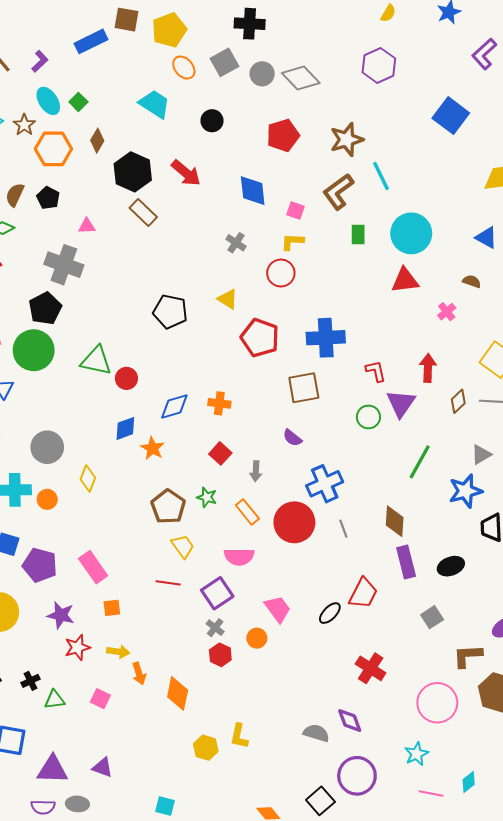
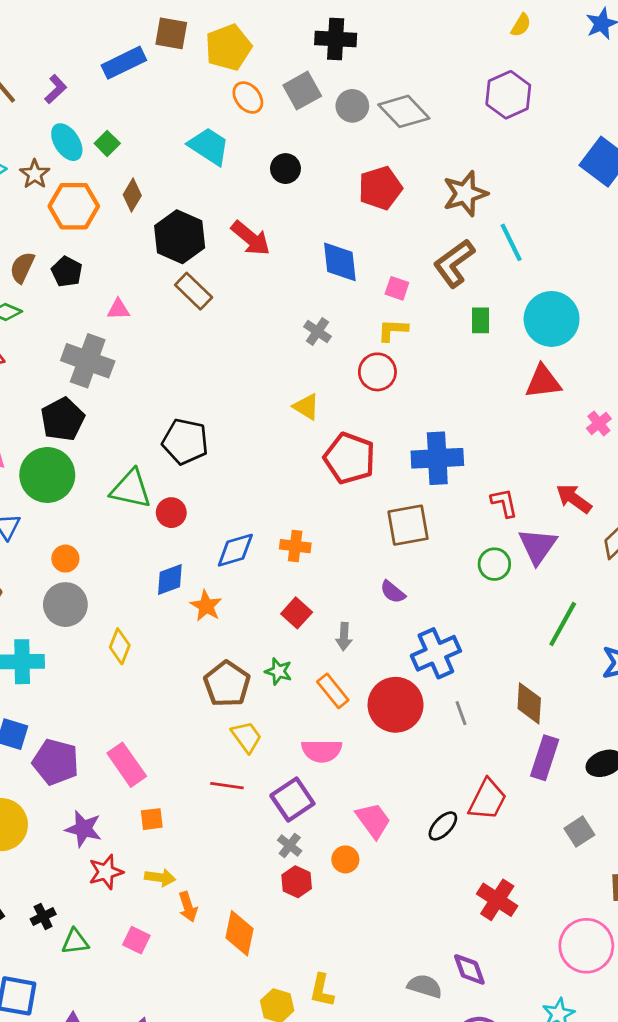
black pentagon: (170, 312) -> (185, 442), moved
red arrow: (428, 368) -> (574, 499), turned -56
orange circle: (47, 499) -> (65, 559), moved
purple rectangle: (406, 562) -> (545, 758), turned 32

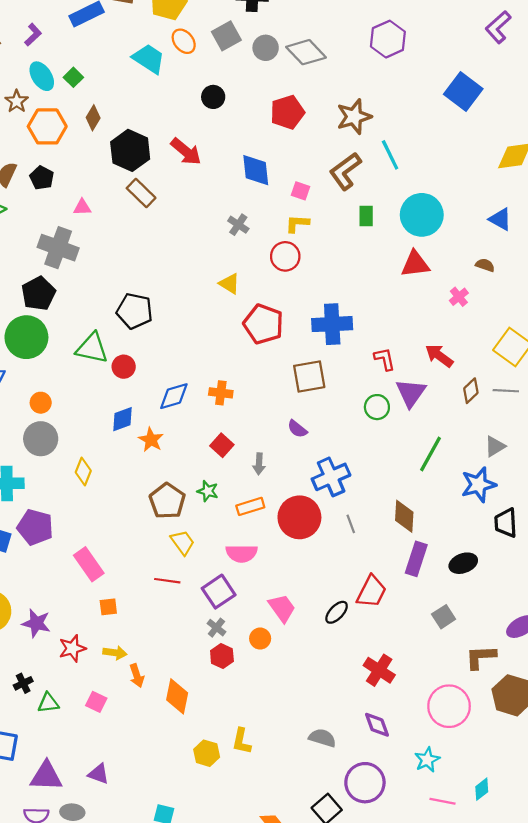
cyan trapezoid: (209, 146) -> (149, 59), moved
orange rectangle: (333, 691) -> (250, 506), turned -68
purple pentagon: (56, 762) -> (35, 527), moved
purple star: (84, 829) -> (36, 623), moved
purple diamond: (469, 969) -> (377, 725), moved

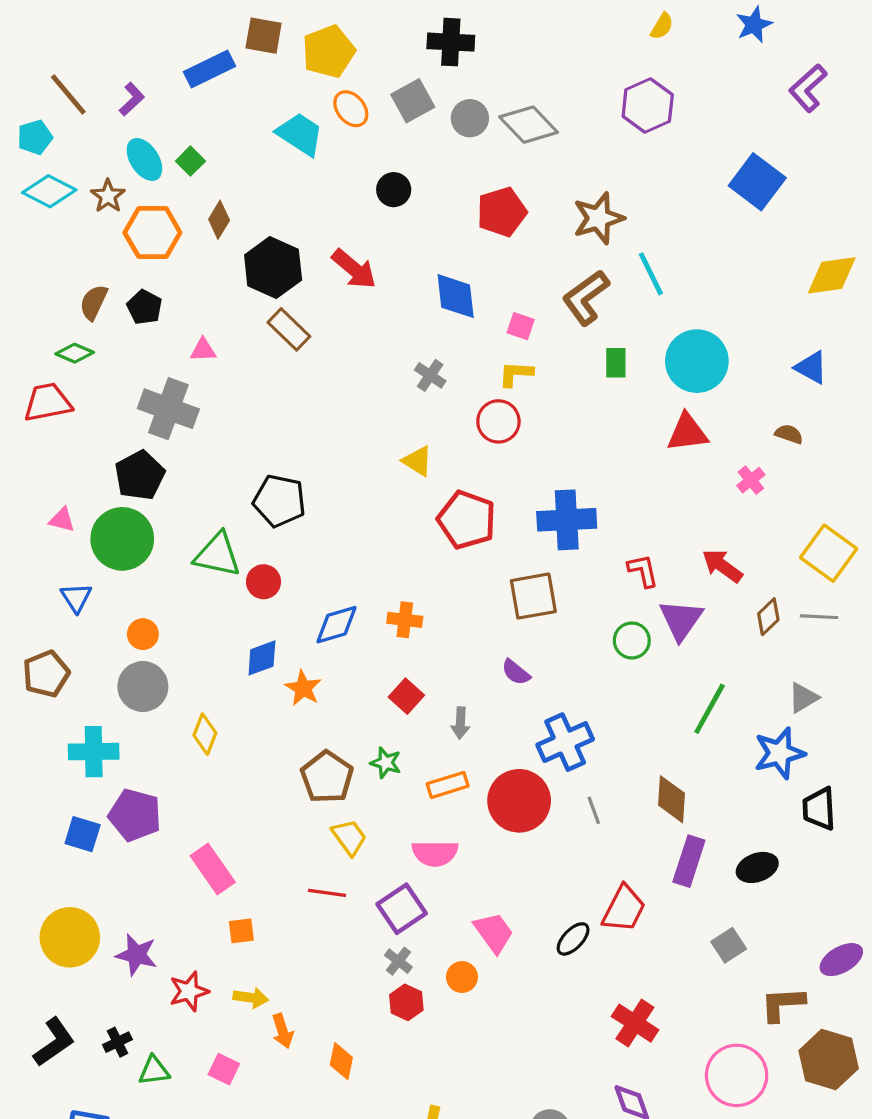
orange diamond: (177, 696) -> (341, 1061), size x0.7

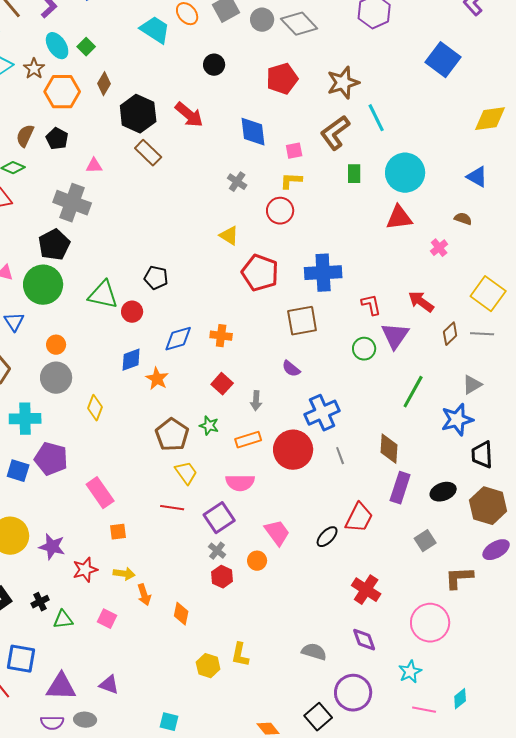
pink square: (521, 326) -> (294, 151), turned -30
black pentagon: (279, 501) -> (156, 278), moved, size x0.7
brown hexagon: (829, 1060) -> (488, 506), moved

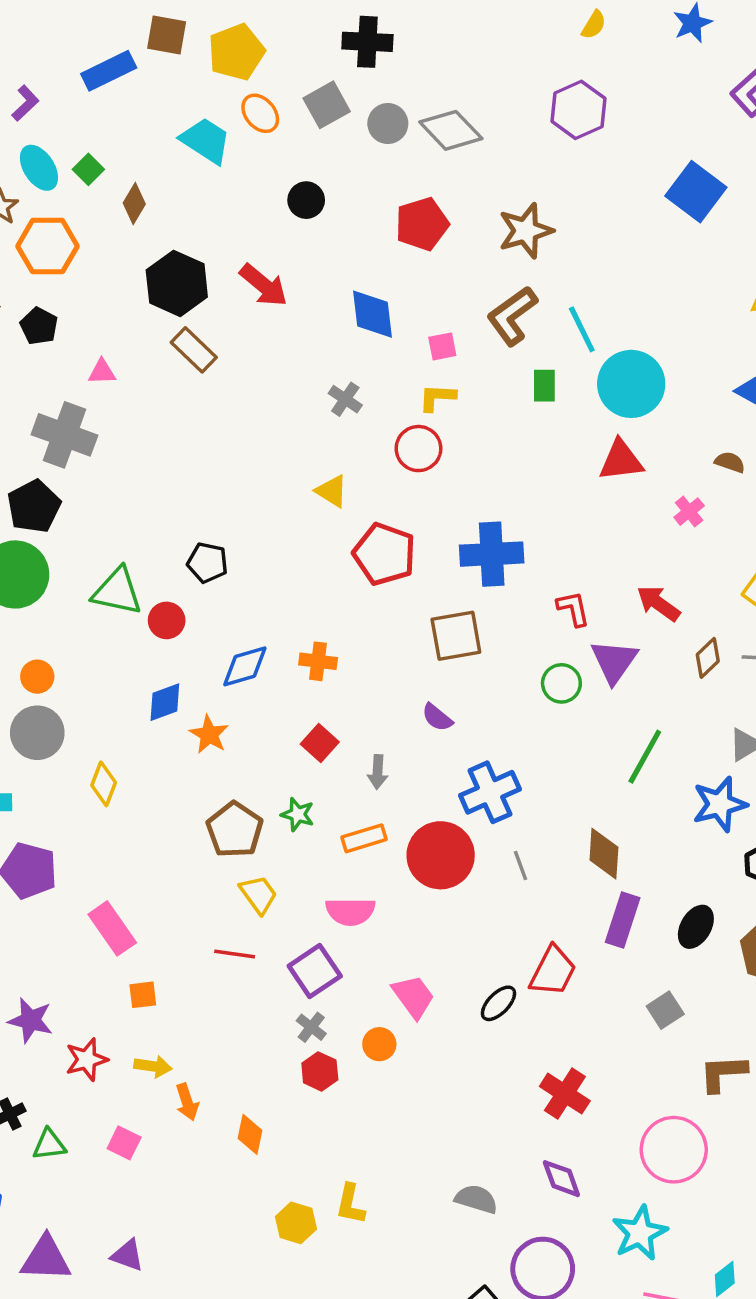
brown diamond: (104, 84) -> (134, 203), moved
cyan line: (376, 118) -> (582, 329), moved
black ellipse: (443, 492) -> (696, 927), turned -40
cyan star: (410, 672) -> (640, 1233), size x1.4

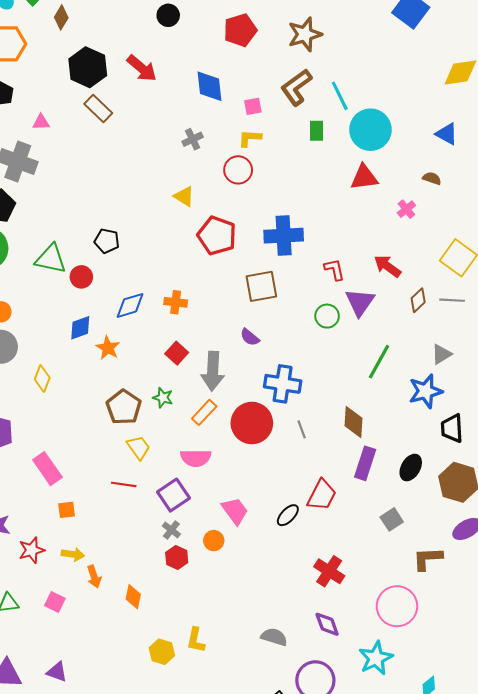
gray cross: (345, 399) -> (193, 139), turned 30
gray arrow: (378, 772) -> (213, 371), size x1.8
blue cross: (490, 792) -> (283, 384), turned 33
orange rectangle: (364, 838) -> (204, 412), turned -30

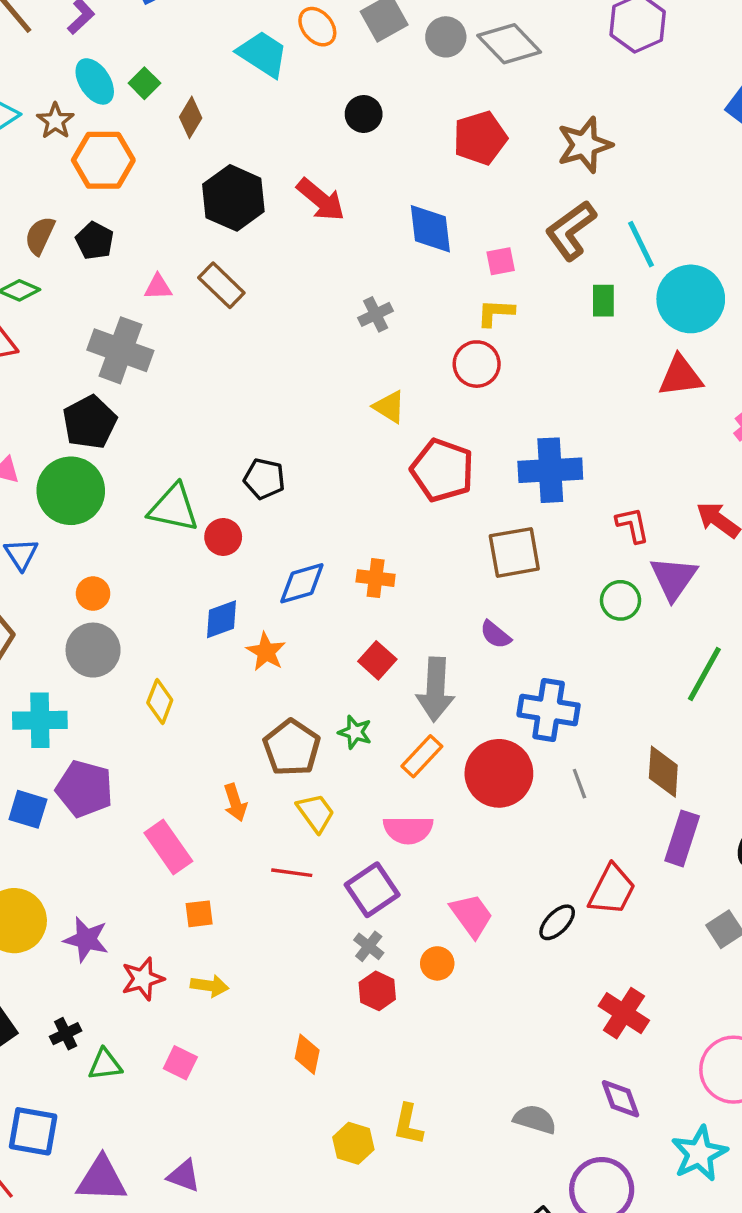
brown rectangle: (98, 109) -> (221, 285), moved
gray cross: (193, 139) -> (376, 314), moved
orange arrow: (94, 577) -> (235, 802), moved

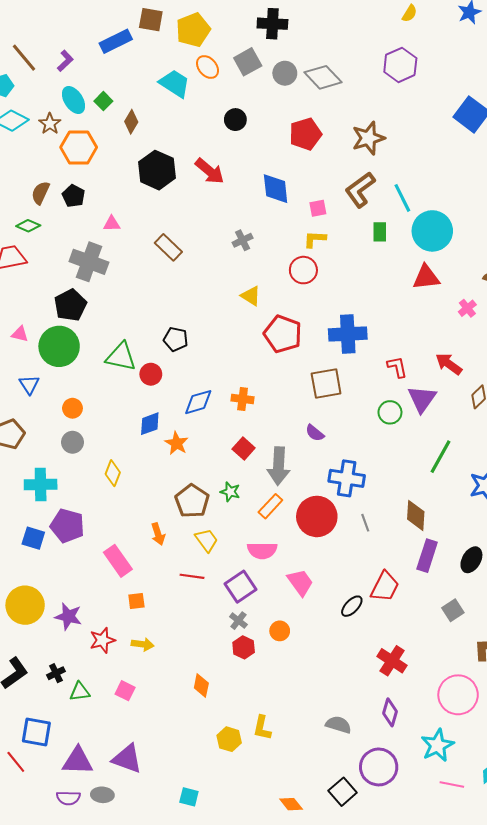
brown rectangle: (221, 285) -> (168, 247), moved
gray circle: (93, 650) -> (72, 442), size x0.7
pink trapezoid: (471, 915) -> (300, 582), moved
purple diamond: (620, 1099) -> (390, 712), turned 36
purple triangle: (184, 1176) -> (127, 759), size x1.5

